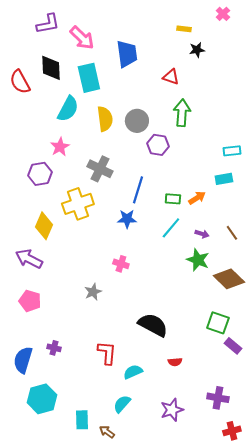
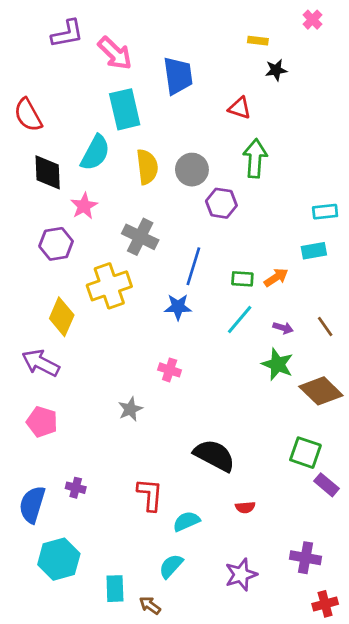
black diamond: (51, 68) -> (48, 172), moved

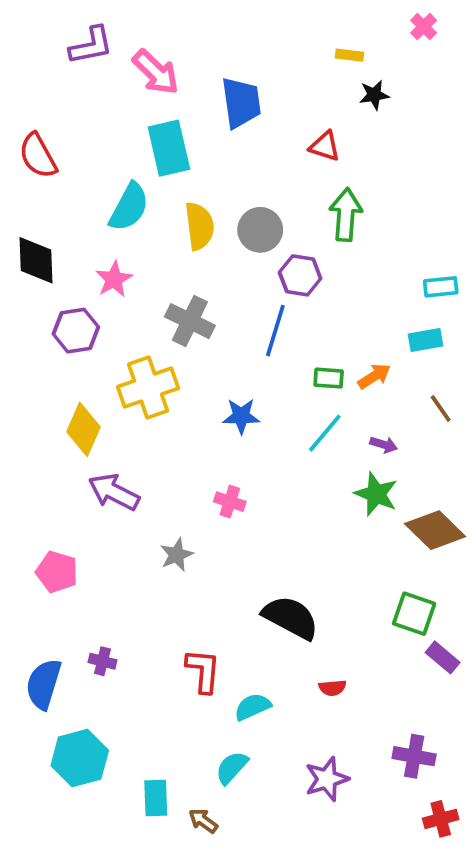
black diamond: (48, 172) -> (36, 260), moved
blue line: (193, 266) -> (275, 331), moved
brown line: (325, 327) -> (441, 408), moved
purple arrow: (41, 363) -> (114, 492), moved

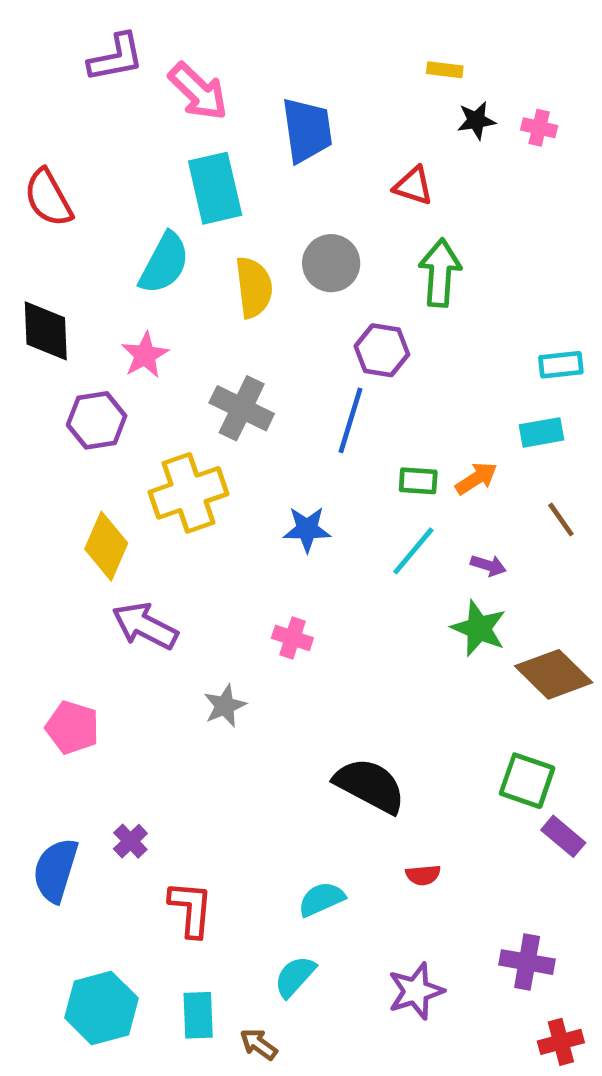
pink cross: (424, 27) -> (539, 128), moved, turned -32
gray circle: (260, 230) -> (331, 263), moved
purple cross: (102, 661) -> (130, 841), turned 32
red L-shape: (203, 671) -> (191, 909), moved
cyan hexagon: (80, 758) -> (101, 1008), moved

